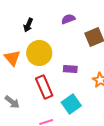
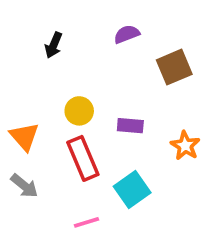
yellow circle: (39, 53) -> (79, 111), moved, size x0.6
orange triangle: (12, 58) -> (24, 136), moved

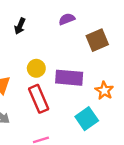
purple rectangle: (130, 126) -> (69, 78), size x1.6
cyan square: (132, 190) -> (87, 119), moved

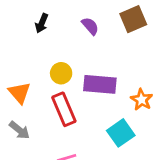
purple semicircle: (67, 19) -> (90, 26), moved, turned 70
brown square: (97, 40) -> (133, 19), moved

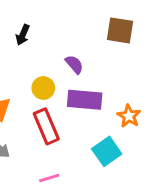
brown square: (133, 19) -> (120, 30), turned 32
purple semicircle: (90, 26) -> (74, 64), moved

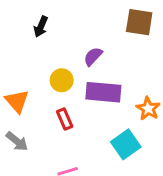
purple semicircle: (74, 64) -> (93, 56), turned -96
red rectangle: (46, 126) -> (65, 119), size x0.6

